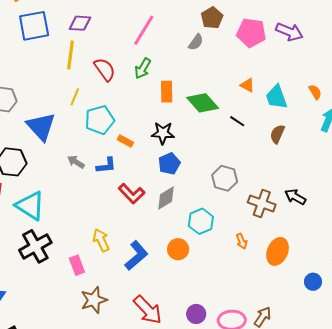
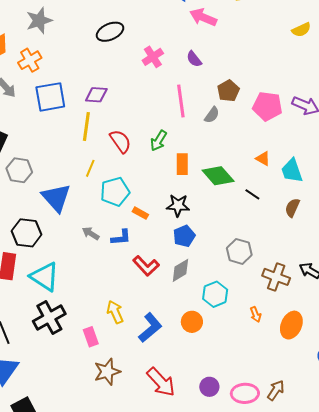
pink line: (144, 30) -> (181, 101), moved, turned -40

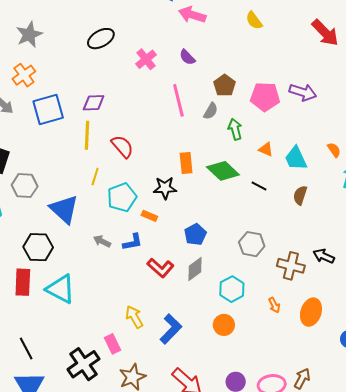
yellow semicircle: (301, 30) -> (254, 20), moved, turned 84
green arrow: (159, 141) -> (235, 129), moved, turned 140
black star: (178, 205) -> (165, 188), moved
black cross: (49, 317) -> (83, 364), moved
orange circle: (192, 322) -> (224, 325), moved

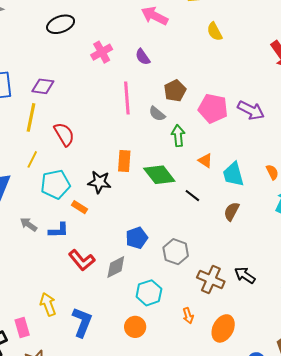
gray semicircle: (211, 111) -> (157, 114), turned 90
blue pentagon: (195, 234) -> (137, 238), moved
blue L-shape: (171, 329) -> (82, 322), turned -32

